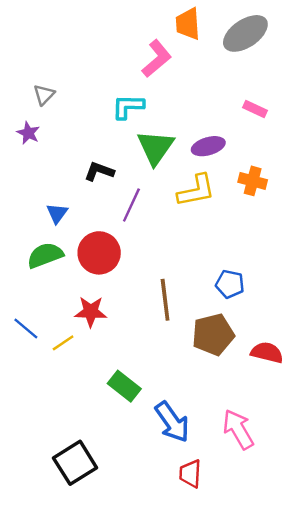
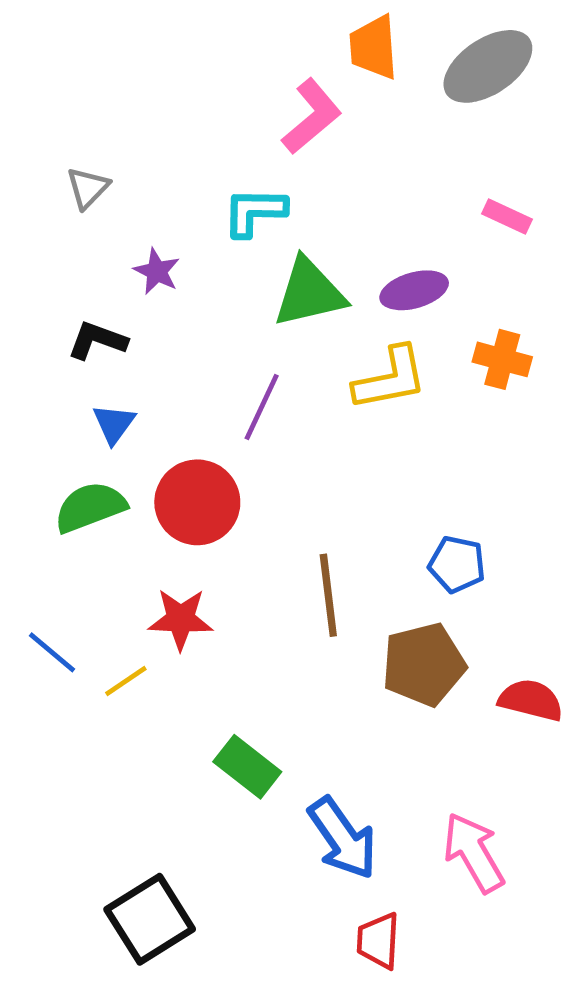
purple star: (28, 133) -> (157, 271), moved
green triangle: (155, 147) -> (309, 293), turned 42
black L-shape: (99, 171) -> (97, 340), moved

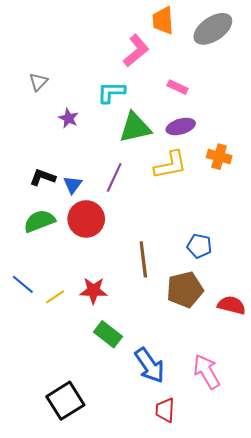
pink rectangle: (507, 216) -> (178, 87), moved
black L-shape: (97, 340) -> (43, 177), moved
blue triangle: (114, 424) -> (73, 185), moved
red star: (181, 619) -> (93, 291), moved

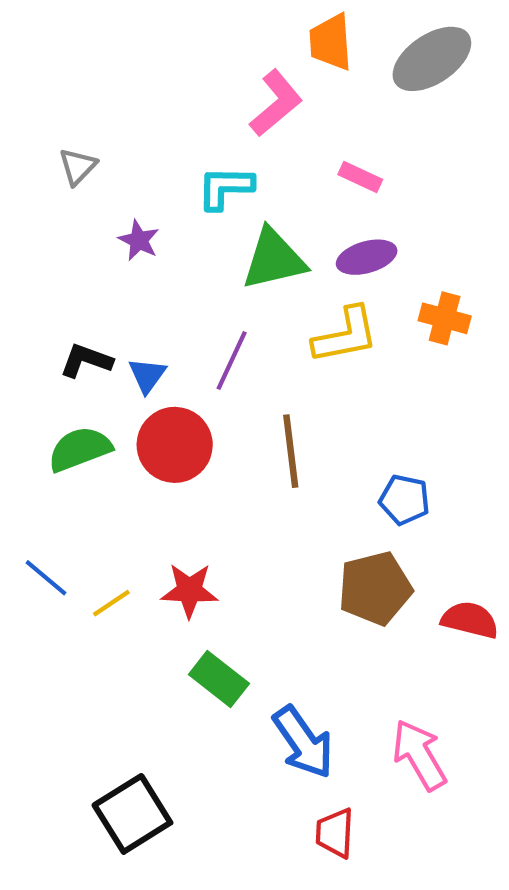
brown line: (143, 259) -> (291, 451), moved

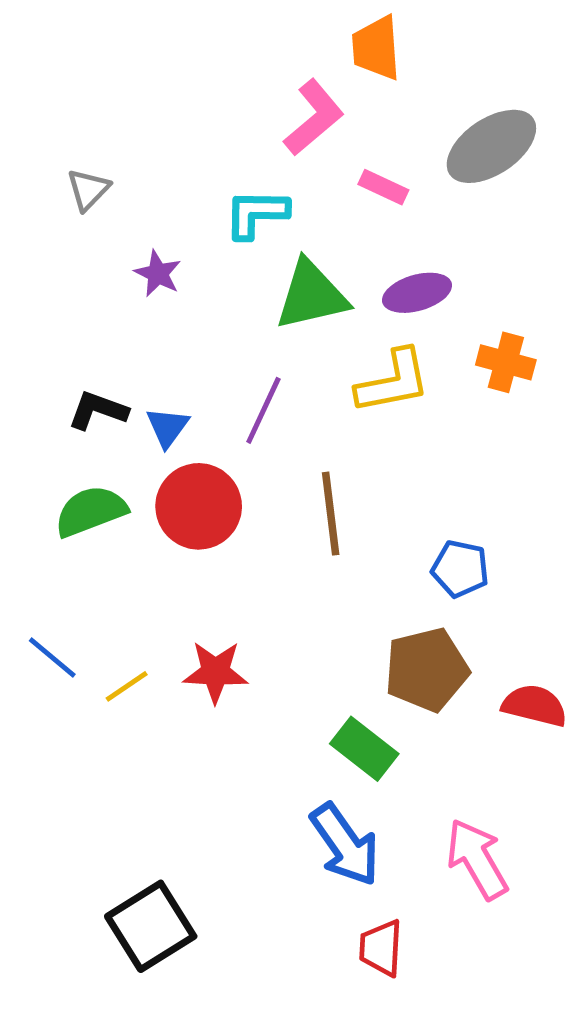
gray ellipse: (432, 59) -> (491, 146), moved
pink rectangle: (360, 177) -> (383, 187), moved
green rectangle: (219, 679) -> (364, 749), moved

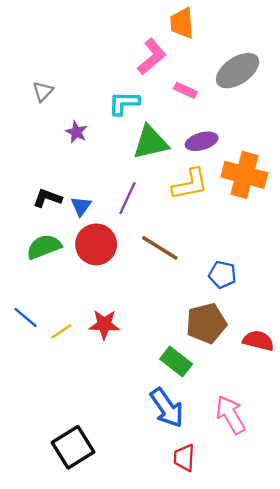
orange cross: (506, 362) -> (244, 175), size x1.6
brown line: (331, 514) -> (160, 248), turned -51

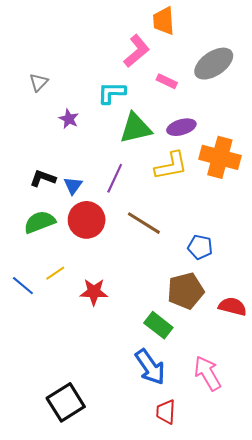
yellow line: (61, 331) -> (55, 273), moved

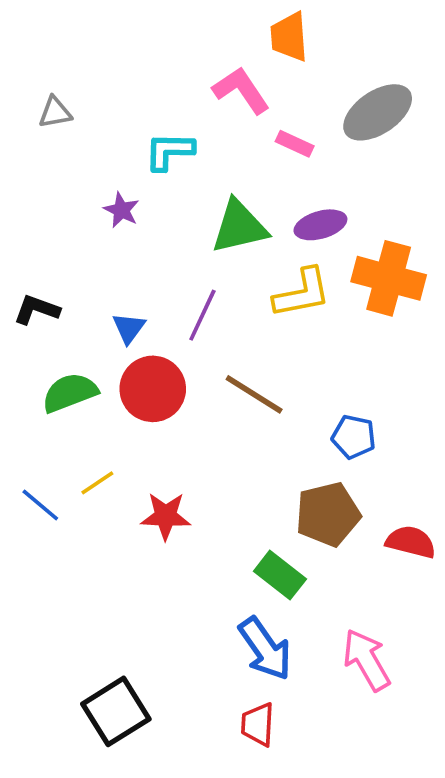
pink L-shape: (137, 51) -> (241, 90), turned -84
gray triangle: (39, 82) -> (55, 112), moved, turned 36
cyan L-shape: (112, 93) -> (169, 151), moved
black L-shape: (43, 178) -> (37, 310), moved
red trapezoid: (166, 412) -> (258, 724), moved

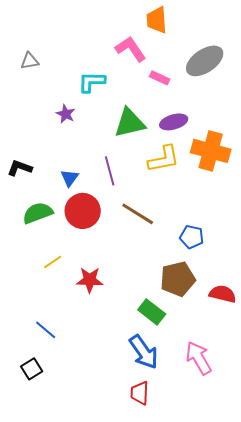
purple line: (202, 315) -> (110, 171), turned -40
blue line: (40, 505) -> (46, 330), moved
black square: (116, 711) -> (32, 369), moved, size x0.6

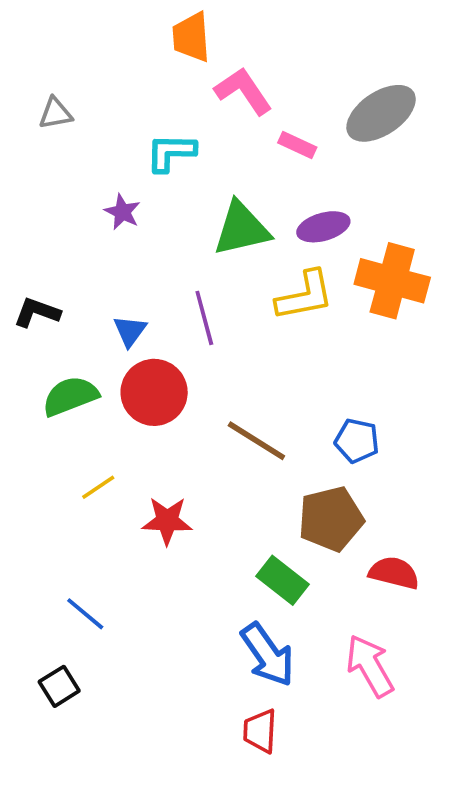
orange trapezoid: (157, 20) -> (191, 37), moved
brown line: (138, 214) -> (256, 441), moved
red semicircle: (223, 294) -> (394, 573), moved

